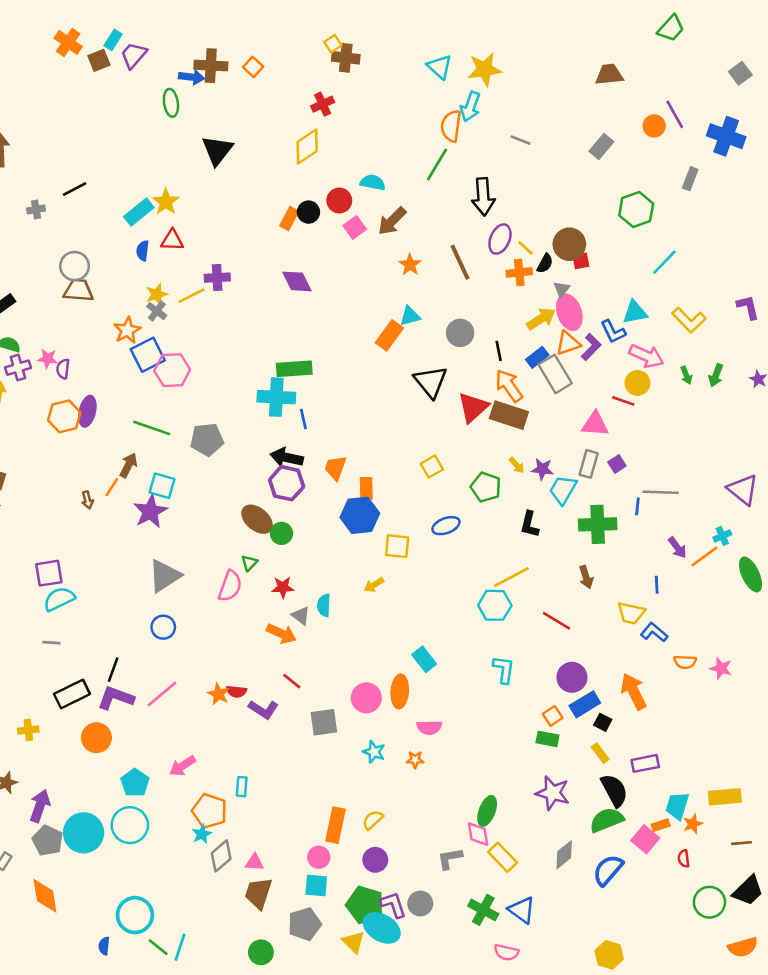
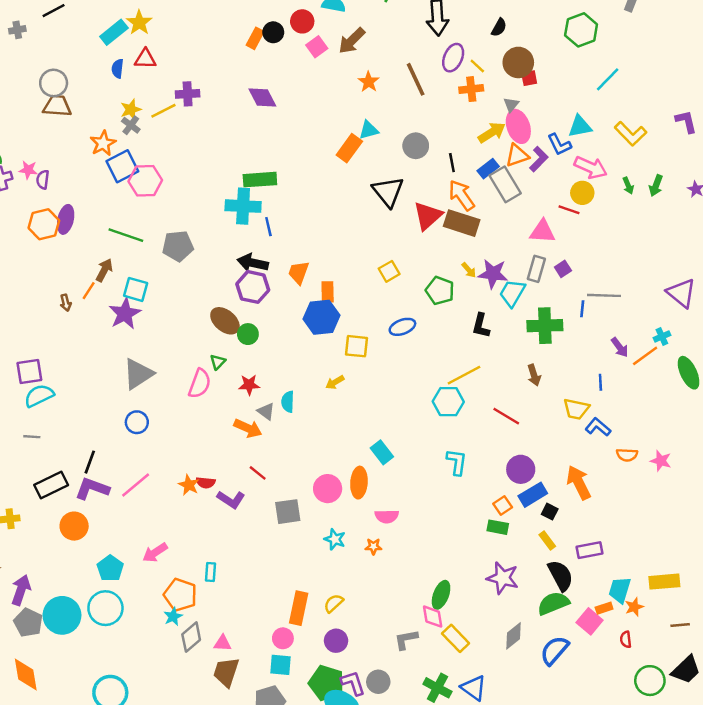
black semicircle: (545, 263) -> (499, 27), moved
purple star: (542, 469) -> (493, 274), size x1.4

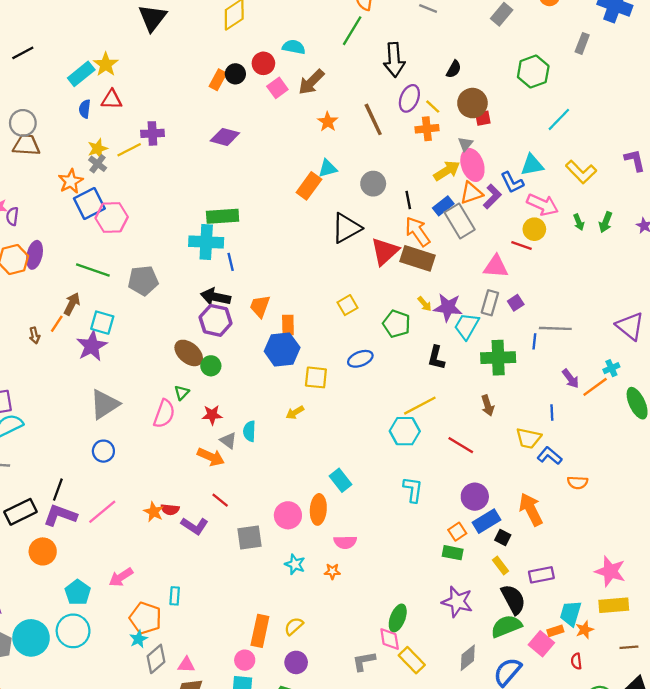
purple diamond: (262, 97) -> (225, 137), turned -48
black triangle: (388, 192) -> (346, 228), turned 40
pink star: (661, 461) -> (610, 571), moved, size x1.5

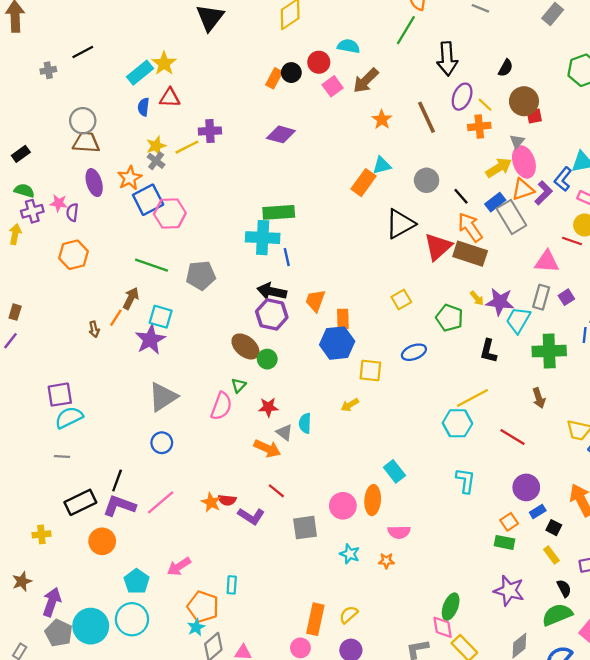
blue L-shape: (512, 182) -> (563, 179), turned 65
black line: (408, 200) -> (461, 196), turned -30
purple ellipse: (35, 255) -> (94, 183), moved, turned -30
blue rectangle: (486, 521) -> (538, 511), size x0.6
black semicircle: (513, 599) -> (564, 588), size x0.6

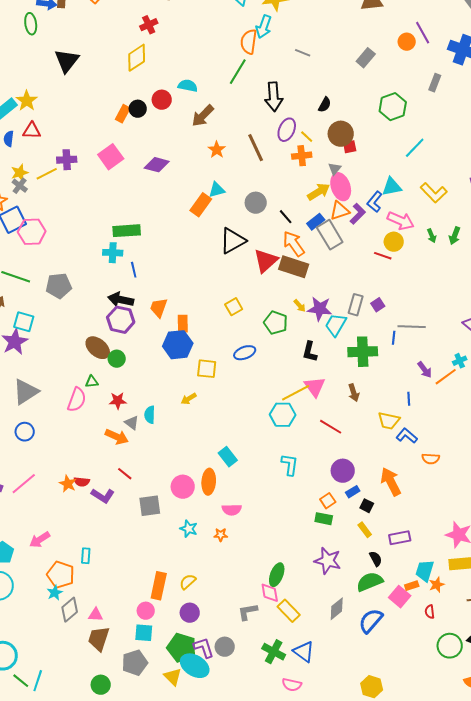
pink square: (333, 86) -> (111, 157), moved, size x1.4
purple diamond: (281, 134) -> (157, 165), moved
cyan cross: (263, 238) -> (113, 253), size x0.7
pink triangle: (547, 262) -> (315, 387), moved, turned 50
green triangle: (239, 385) -> (92, 382), turned 40

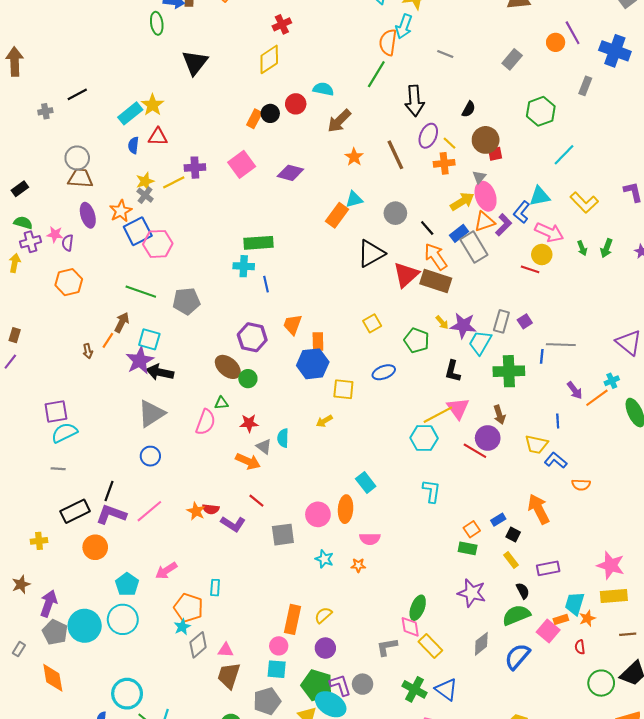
black arrow: (121, 300) -> (160, 372), moved
purple circle: (343, 471) -> (488, 438), moved

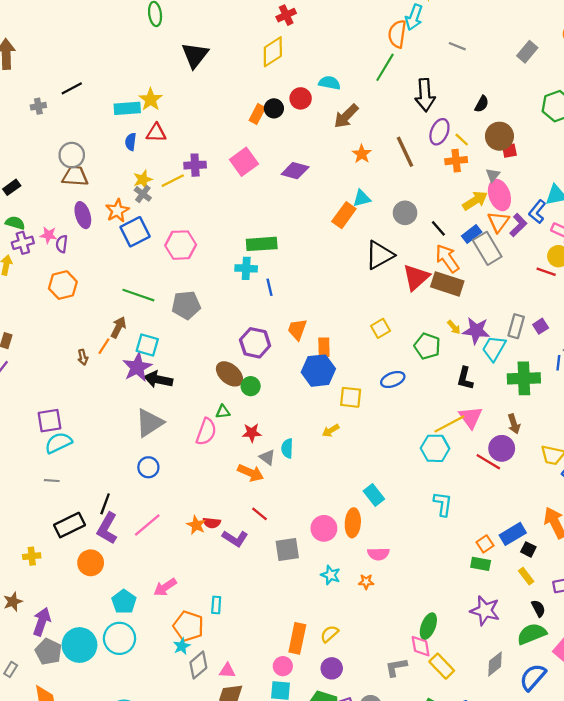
cyan rectangle: (130, 113) -> (127, 108), turned 35
orange triangle: (484, 222) -> (498, 222), turned -35
pink hexagon: (158, 244) -> (181, 245), moved
purple L-shape: (111, 514) -> (107, 528), turned -80
blue rectangle: (498, 520) -> (513, 534), size x1.6

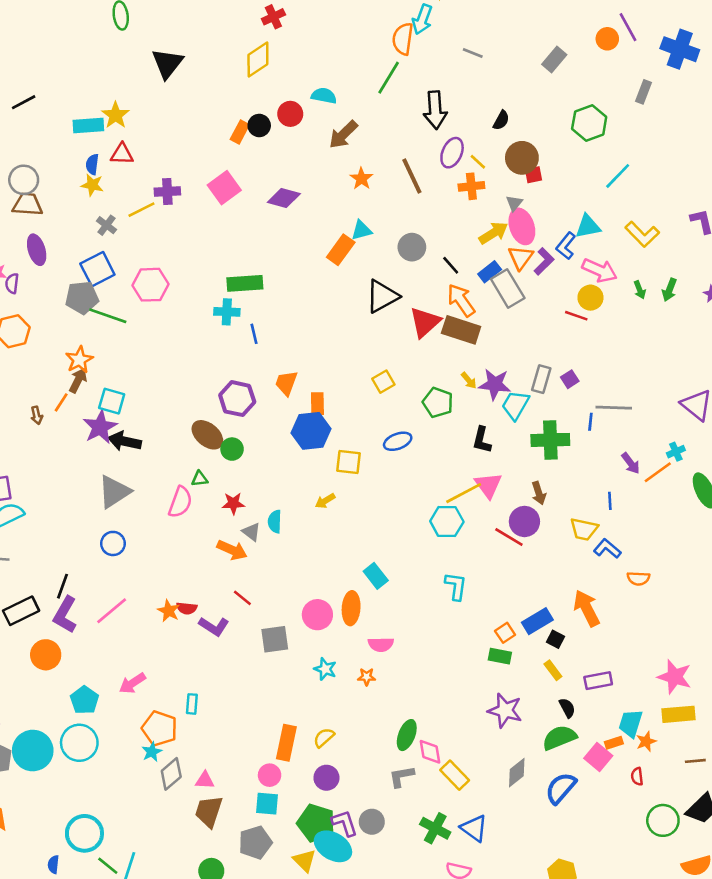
yellow star: (143, 180) -> (92, 185), moved, turned 30
orange star: (117, 211) -> (79, 360), moved
green line: (138, 295) -> (108, 316), moved
gray pentagon: (186, 305) -> (82, 298), moved
green ellipse: (428, 626) -> (407, 735), moved

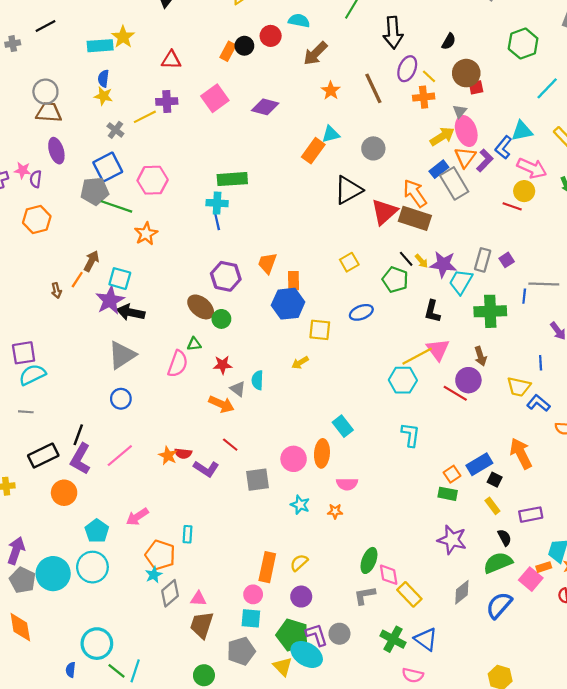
red triangle: (122, 154) -> (171, 60), moved
black line: (451, 265) -> (406, 259), moved
blue line: (254, 334) -> (217, 222), moved
orange star: (79, 360) -> (146, 234), moved

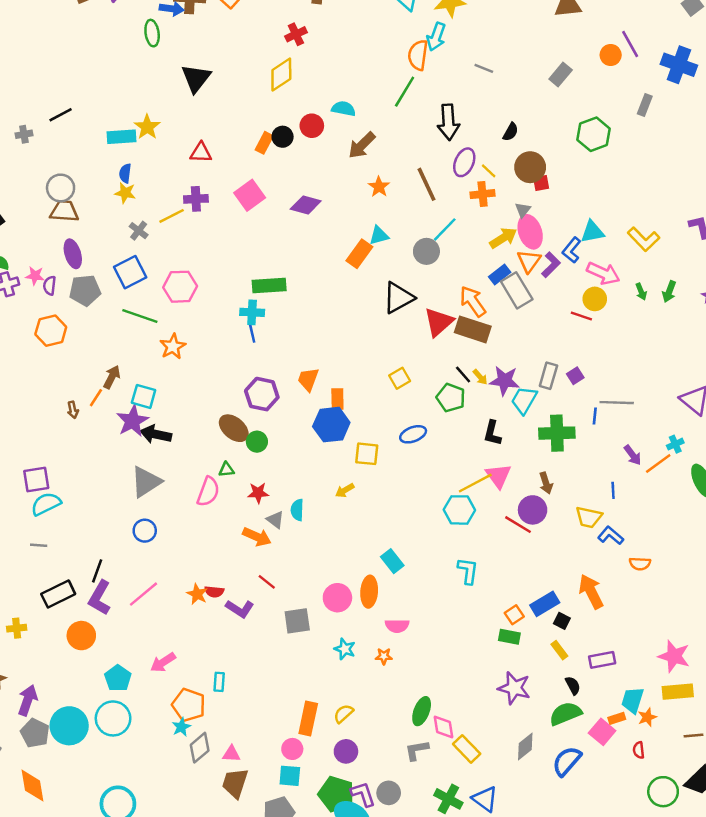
cyan line: (547, 88) -> (445, 229), moved
gray pentagon: (95, 191) -> (85, 290), moved

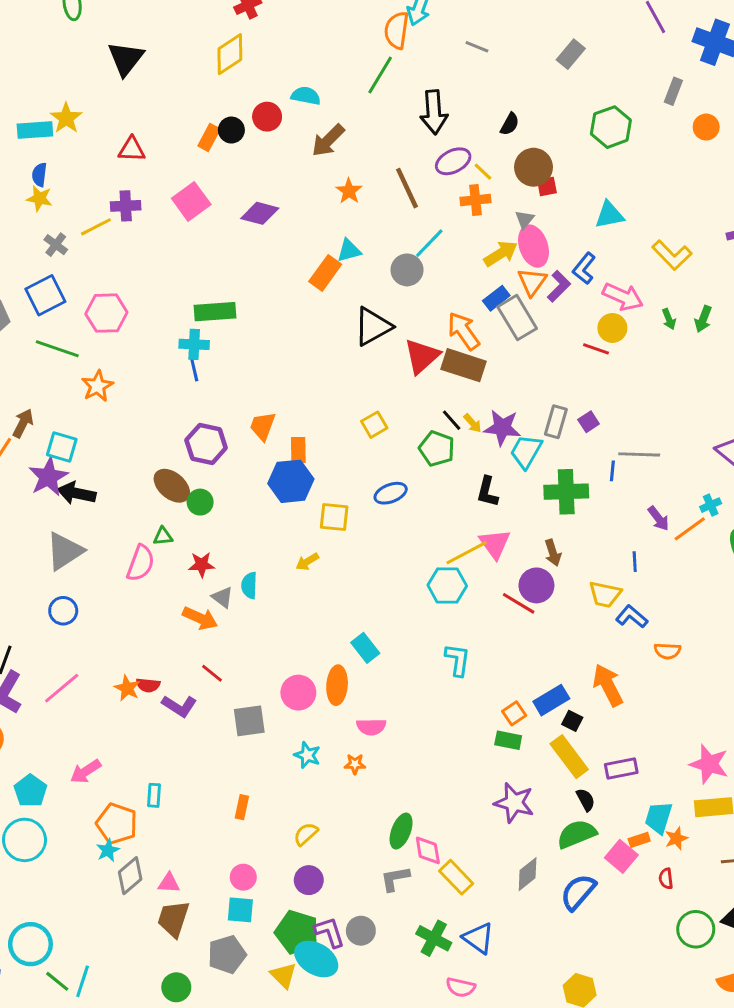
orange circle: (611, 55) -> (706, 127), moved
purple ellipse: (464, 162) -> (453, 161), turned 40
cyan triangle: (592, 232) -> (609, 215), moved
yellow rectangle: (559, 650) -> (569, 757), size x1.8
orange rectangle: (308, 718) -> (242, 807), moved, size x0.6

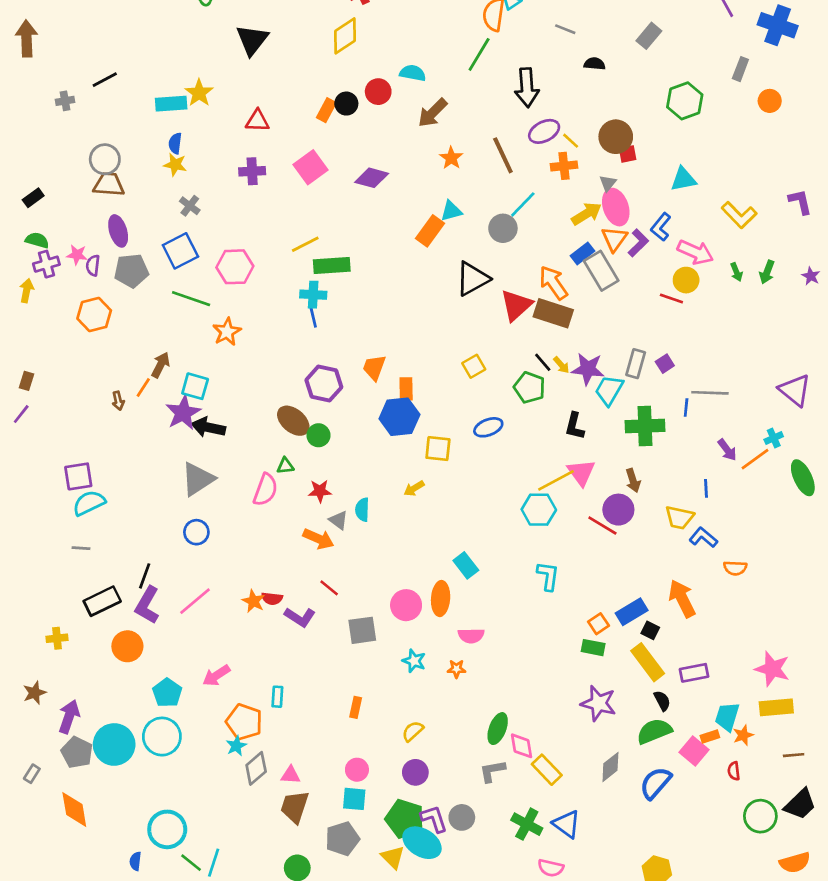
black semicircle: (510, 124) -> (594, 64), moved, turned -114
yellow line: (96, 227) -> (305, 244), moved

